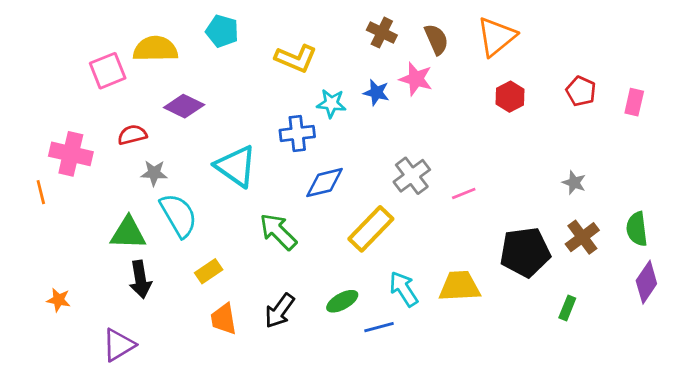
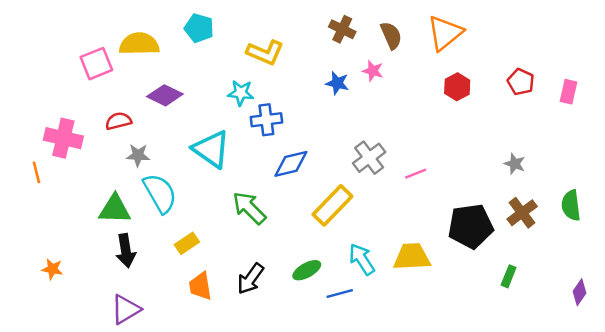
pink star: (416, 79) -> (373, 71), size x0.7
cyan star: (331, 103) -> (241, 93), moved
purple diamond: (646, 282) -> (580, 292), moved, size x0.7
purple triangle: (119, 345) -> (126, 309), moved

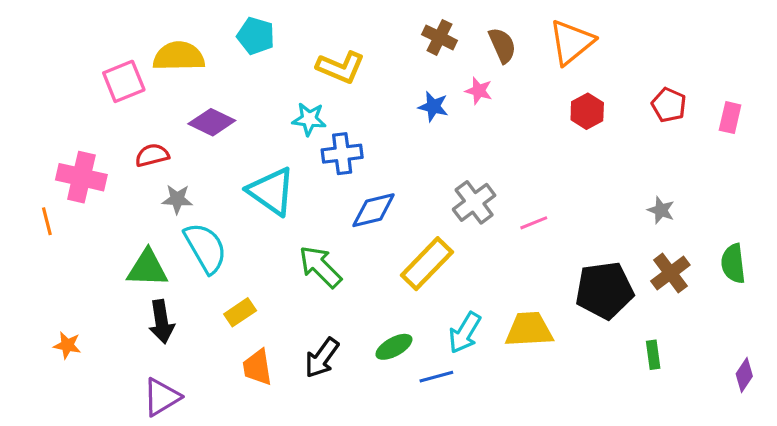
cyan arrow: (362, 259) -> (465, 333), turned -116
green rectangle: (509, 276) -> (653, 355), turned -30

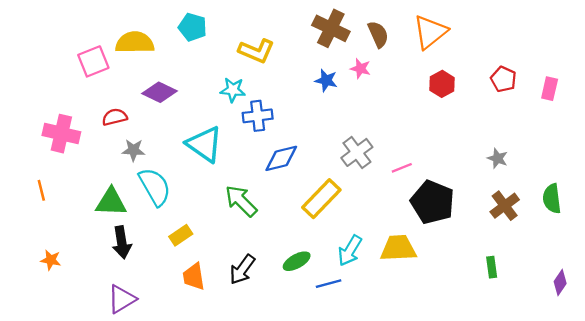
brown cross: (440, 37) -> (331, 28), size x1.4
orange line: (47, 221) -> (41, 190), moved
black pentagon: (604, 290) -> (433, 202), moved, turned 30

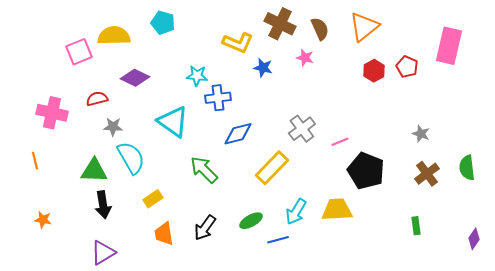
yellow L-shape: (256, 51) -> (238, 43), moved
red pentagon: (503, 79) -> (407, 67), moved
blue star: (326, 80) -> (263, 68), moved
pink rectangle: (550, 89) -> (449, 46), moved, size x1.8

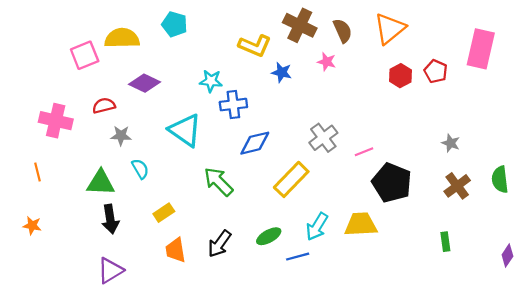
cyan semicircle: (131, 158) -> (140, 169), size x0.6
orange star: (43, 220) -> (32, 226), moved

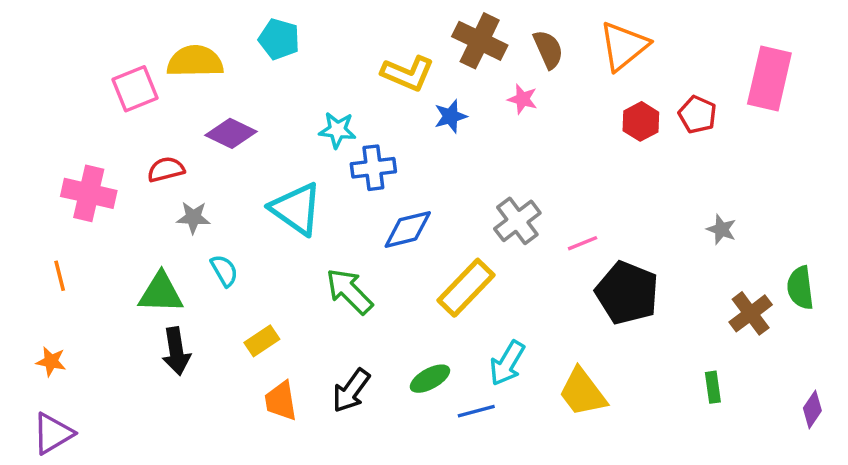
blue star: (282, 72) -> (451, 116), turned -30
brown cross: (457, 186) -> (751, 313), moved
yellow trapezoid: (361, 224) -> (583, 392), moved, turned -124
purple triangle: (110, 270) -> (53, 433), moved

